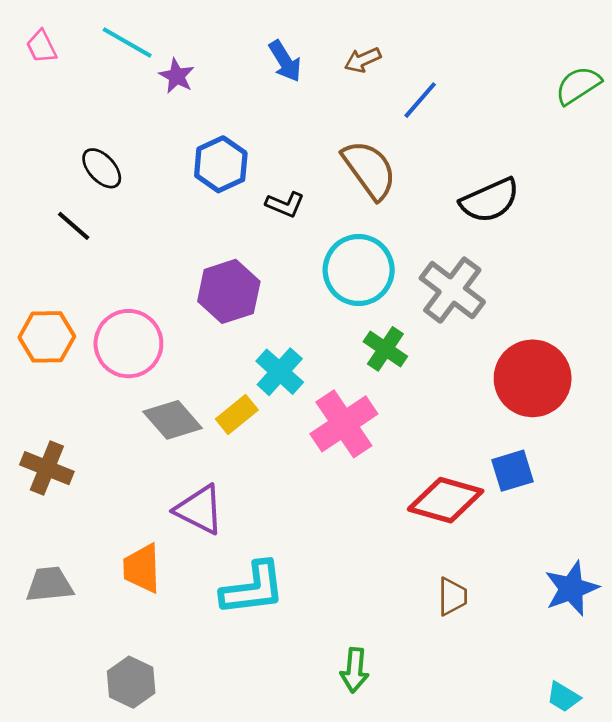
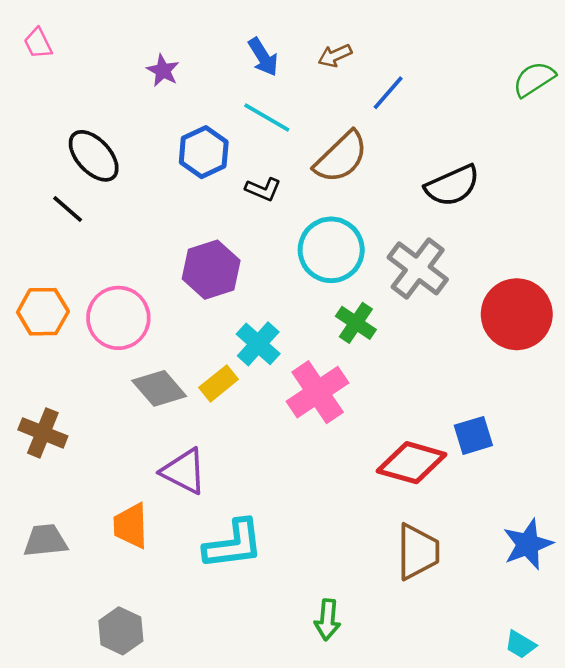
cyan line: (127, 43) -> (267, 117), moved
black ellipse: (102, 168) -> (94, 156), size x1.4
brown semicircle: (369, 170) -> (341, 157), turned 82
red circle: (533, 378) -> (517, 314), moved
brown trapezoid: (452, 596) -> (418, 552), size x1.6

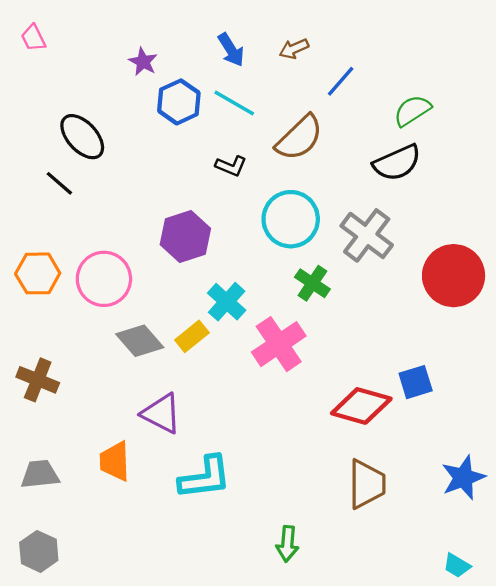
green semicircle: (534, 79) -> (412, 111), moved
blue hexagon: (204, 152) -> (179, 102), moved
gray hexagon: (121, 631) -> (39, 551), moved

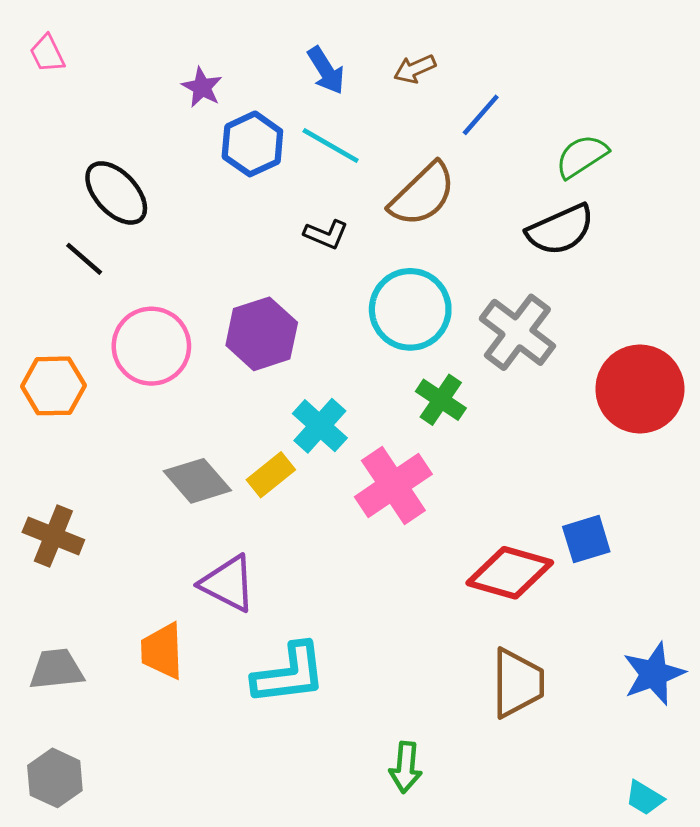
pink circle: (104, 279) -> (151, 346), moved

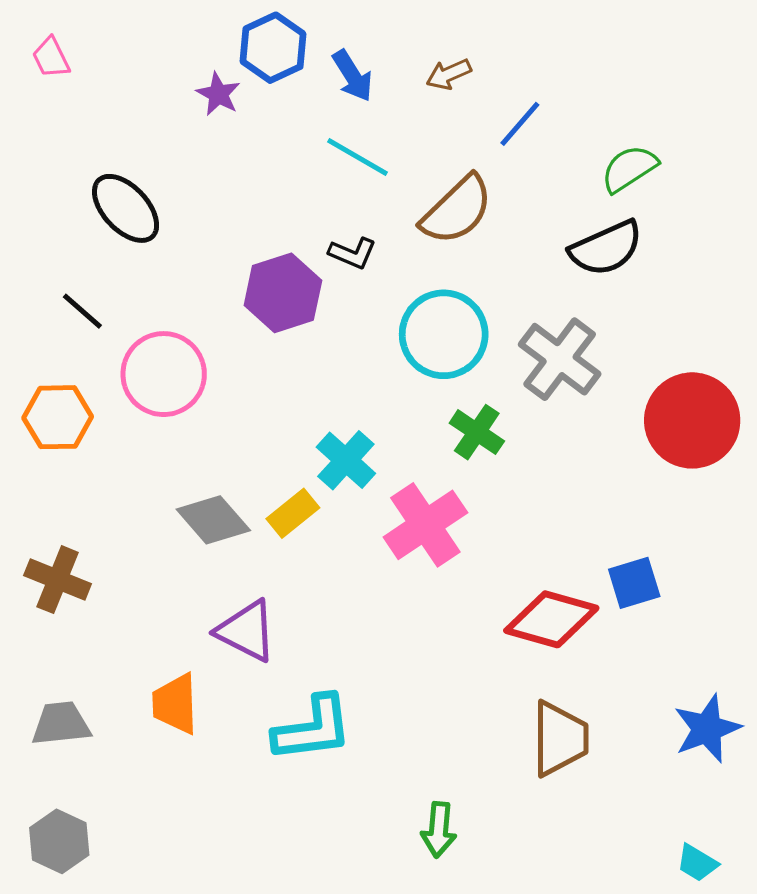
blue hexagon: (252, 144) -> (273, 48), moved
black line: (84, 259) -> (82, 311), moved
purple hexagon: (262, 334) -> (283, 293), moved

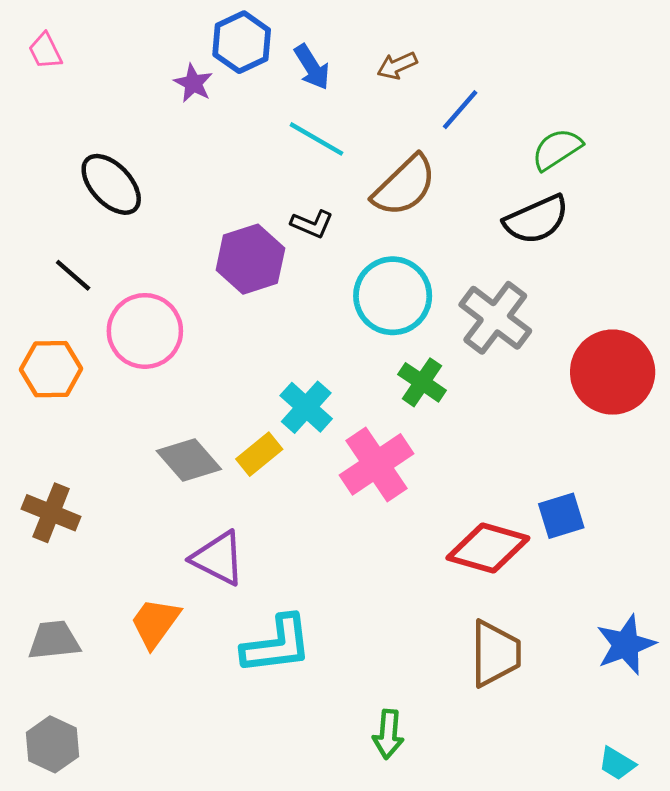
orange trapezoid: (175, 704) -> (155, 623), turned 38

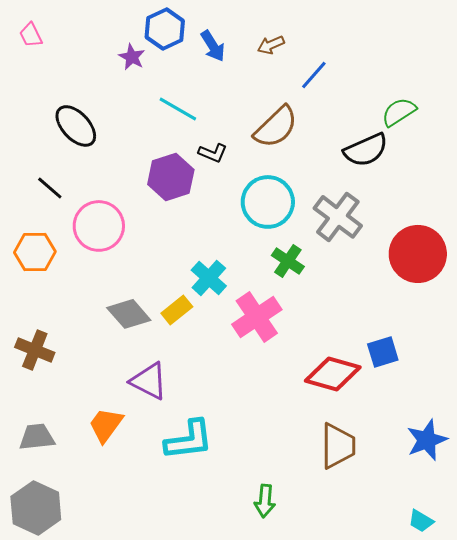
cyan line: (316, 139) -> (178, 109), moved
green semicircle: (557, 149) -> (399, 112), moved
gray hexagon: (53, 744) -> (36, 508), size x1.4

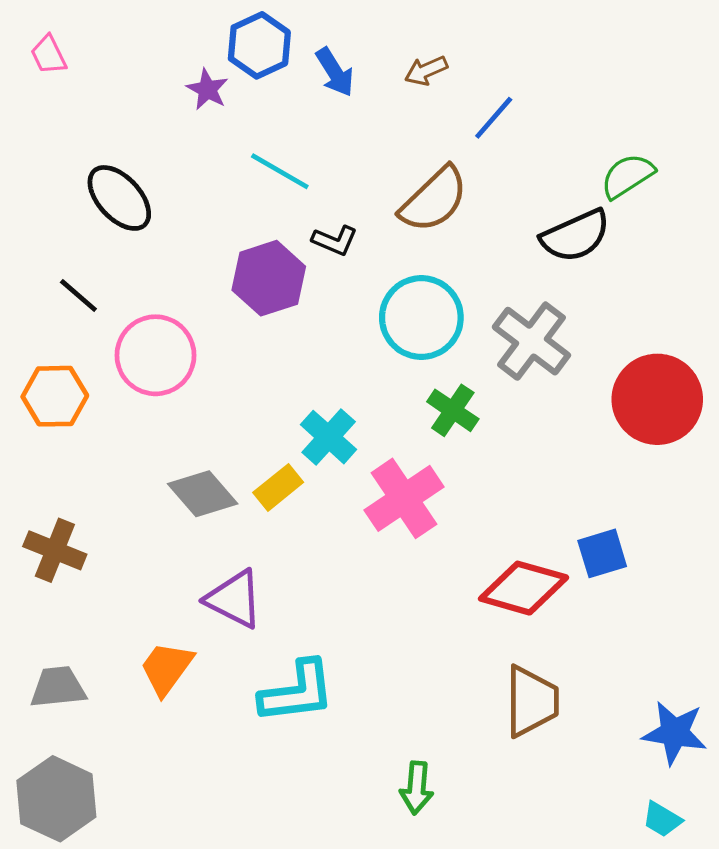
blue star: (427, 440) -> (675, 733), moved, turned 30

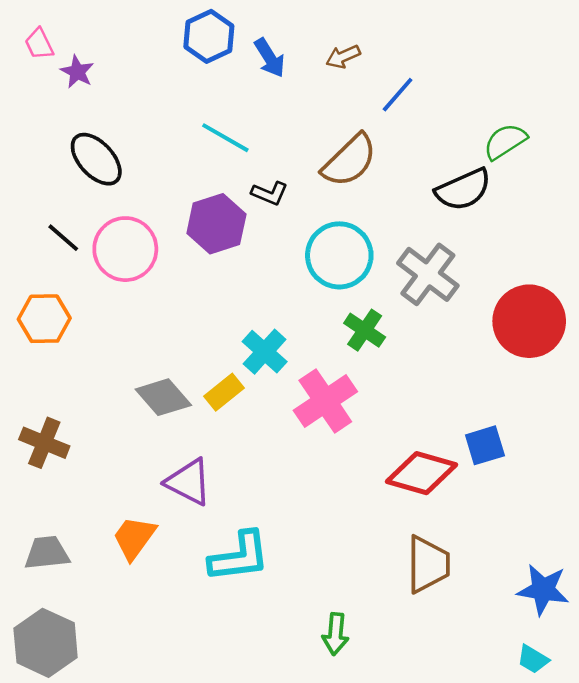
purple star: (207, 89) -> (77, 72), moved
pink circle: (156, 355) -> (125, 249), moved

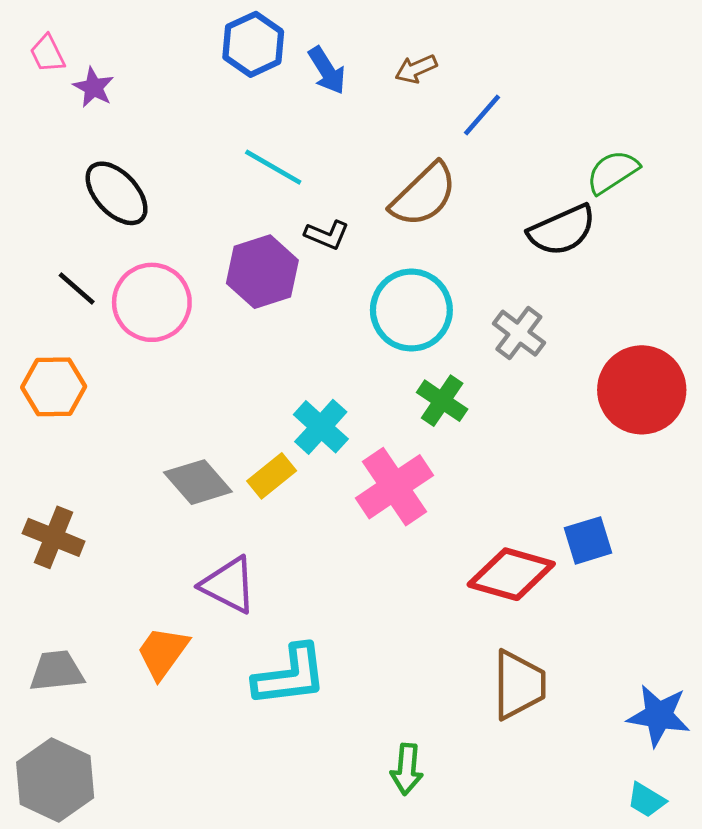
gray cross: (428, 274) -> (519, 333), size x0.7

